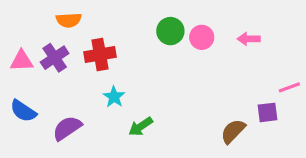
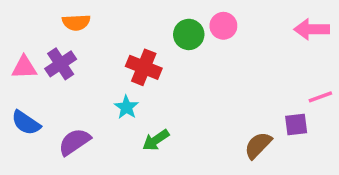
pink circle: (202, 37) -> (223, 26), moved
pink arrow: (249, 39) -> (312, 29), moved, size x1.4
red cross: (100, 55) -> (144, 67), moved, turned 32

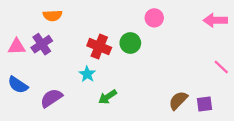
green circle: (189, 34) -> (130, 43), moved
pink line: (320, 97) -> (221, 67), turned 63
purple square: (296, 125) -> (204, 104), moved

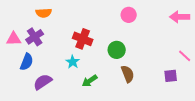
green circle: (130, 43) -> (117, 50), moved
blue semicircle: (18, 85) -> (27, 62), moved, turned -102
brown semicircle: (178, 100) -> (128, 74), moved, turned 114
purple square: (204, 104) -> (171, 76), moved

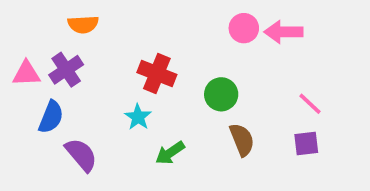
pink arrow: (180, 17) -> (284, 32), moved
pink line: (185, 56) -> (310, 104), moved
purple square: (171, 76) -> (306, 143), moved
purple semicircle: (43, 82) -> (81, 155), turned 84

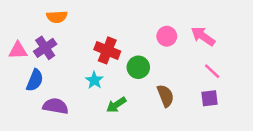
pink circle: (244, 28) -> (167, 36), moved
pink arrow: (284, 32) -> (203, 36), moved, turned 35
green circle: (221, 94) -> (138, 67), moved
purple semicircle: (81, 155) -> (55, 106), turned -40

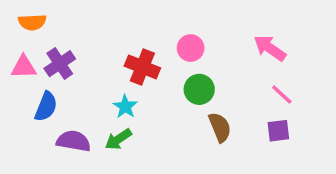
orange semicircle: (57, 17) -> (32, 22), moved
pink circle: (167, 36) -> (191, 48), moved
green circle: (138, 67) -> (199, 89), moved
green arrow: (116, 105) -> (118, 139), moved

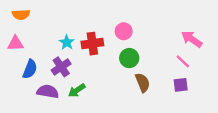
pink arrow: (270, 48) -> (192, 39), moved
purple cross: (60, 64) -> (61, 67), moved
red cross: (142, 67) -> (92, 44), turned -30
cyan star: (125, 107) -> (67, 42), moved

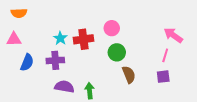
pink line: (183, 61) -> (165, 55), turned 64
purple cross: (61, 67) -> (55, 60), turned 30
green arrow: (77, 90) -> (90, 91), moved, turned 119
purple semicircle: (48, 92) -> (64, 87), moved

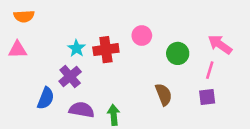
green circle: (117, 52) -> (178, 53), moved
purple cross: (55, 60) -> (70, 77), turned -36
blue semicircle: (27, 62) -> (46, 98), moved

